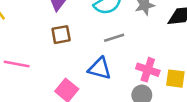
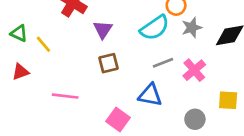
pink cross: (148, 70) -> (194, 70), moved, turned 35

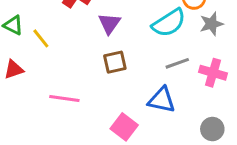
pink cross: (194, 70) -> (213, 73), turned -35

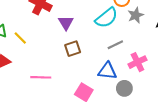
pink cross: (213, 73) -> (137, 62), moved, turned -36
gray circle: (212, 129) -> (124, 88), moved

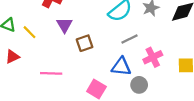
purple triangle: (66, 23) -> (64, 25), moved

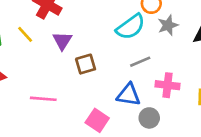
yellow line: (30, 32) -> (25, 34), moved
pink cross: (153, 57) -> (168, 85), turned 30

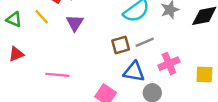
brown square: (86, 64) -> (121, 45), moved
pink cross: (168, 85) -> (169, 64), turned -30

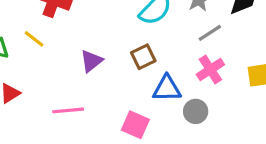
purple triangle: (75, 23) -> (91, 61), moved, turned 30
gray line: (145, 42) -> (210, 33), moved

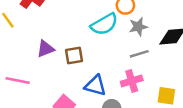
brown square: (143, 57) -> (74, 55), moved

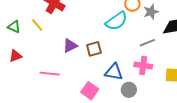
gray star: (138, 27) -> (151, 12), moved
pink cross: (132, 81) -> (143, 65), turned 30

